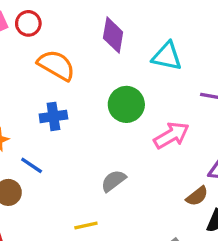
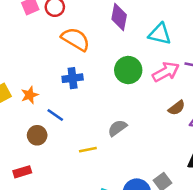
pink arrow: (171, 135) -> (166, 72), moved
brown semicircle: (197, 196) -> (177, 108), moved
yellow line: (86, 225) -> (88, 150), moved

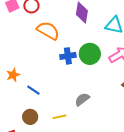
blue cross: (73, 78) -> (68, 56), moved
brown circle: (37, 135) -> (30, 117), moved

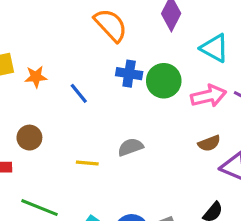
blue line: (33, 90) -> (79, 93), moved
brown circle: (30, 117) -> (29, 138), moved

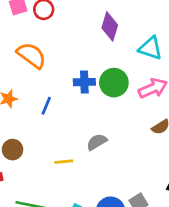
orange semicircle: (111, 25) -> (31, 55), moved
blue line: (79, 93) -> (46, 106), turned 72

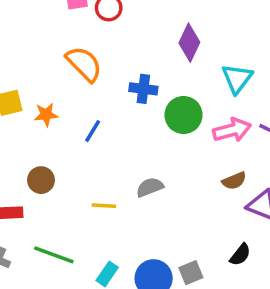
cyan triangle: (150, 48) -> (237, 78), turned 40
blue cross: (84, 82) -> (143, 89), moved

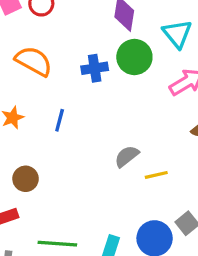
green circle: (184, 115) -> (134, 57), moved
yellow line: (104, 206) -> (156, 175), moved

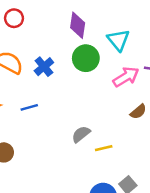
blue cross: (95, 68) -> (44, 67), moved, turned -30
blue line: (60, 120) -> (29, 107), turned 60

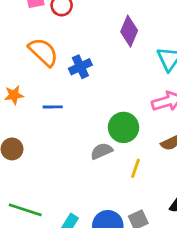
green circle: (86, 58) -> (123, 127), moved
yellow line: (104, 148) -> (136, 168), moved, turned -72

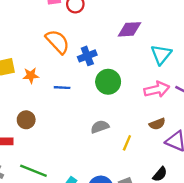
purple diamond: (129, 31) -> (129, 29), turned 60
green circle: (123, 127) -> (108, 82), moved

